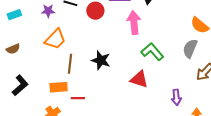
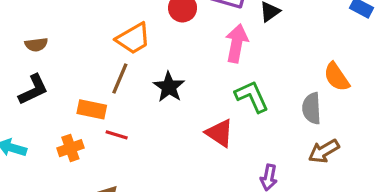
orange trapezoid: (55, 39) -> (133, 39), moved
gray semicircle: (190, 48) -> (312, 108), turned -42
brown semicircle: (13, 49) -> (36, 45), moved

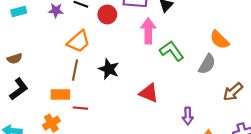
green L-shape: (252, 96) -> (172, 51), moved
gray semicircle: (312, 108) -> (207, 64), turned -135
brown arrow: (324, 151) -> (233, 92), moved

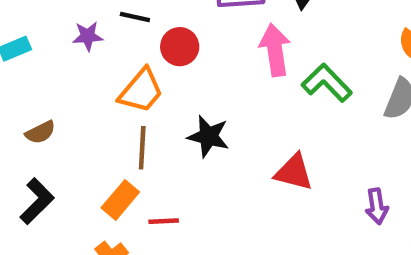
red circle: (107, 14) -> (180, 47), moved
brown semicircle: (15, 59) -> (40, 132), moved
orange rectangle: (60, 94) -> (120, 200), turned -42

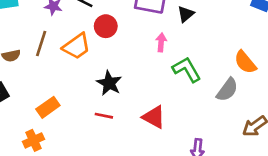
pink arrow: (275, 50) -> (161, 42), size x0.6
brown line: (142, 148) -> (41, 44), moved
red line: (164, 221) -> (104, 116), moved

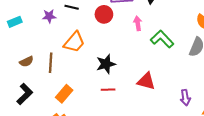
red circle: (106, 26) -> (104, 14), moved
brown line: (41, 44) -> (51, 63), moved
black star: (109, 83) -> (106, 64), turned -30

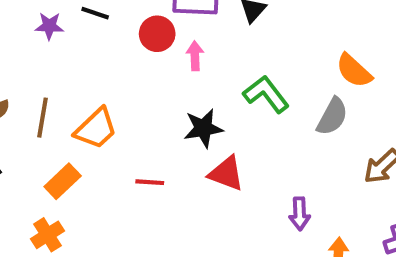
pink arrow: (138, 23) -> (195, 56), moved
orange trapezoid: (74, 42) -> (96, 129), moved
black star: (106, 64) -> (203, 128), moved

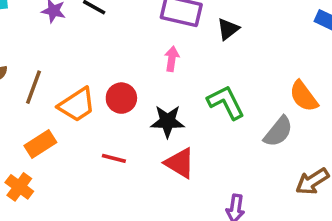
red circle: (157, 34) -> (121, 98), moved
orange cross: (48, 235) -> (19, 187), turned -32

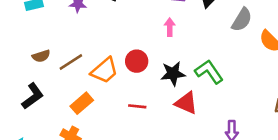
brown line: (33, 87) -> (71, 62), turned 45
green L-shape: (226, 102) -> (209, 72), moved
gray semicircle: (278, 132) -> (242, 20), moved

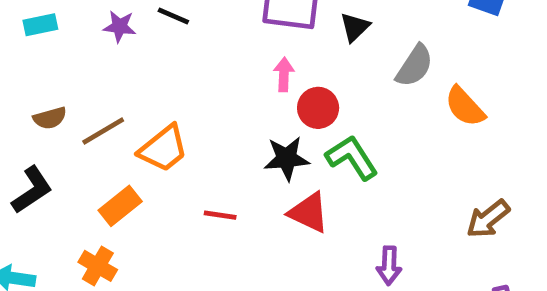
red circle: (137, 61) -> (318, 108), moved

